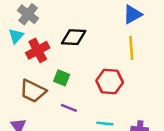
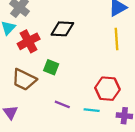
red hexagon: (110, 81) -> (107, 89), moved
purple line: (69, 108) -> (62, 104), moved

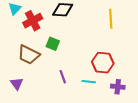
purple line: (62, 104) -> (63, 77), turned 48

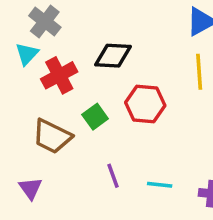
green square: (53, 44) -> (95, 117), turned 32
red hexagon: (103, 63) -> (145, 104), moved

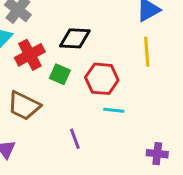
green square: (95, 117) -> (60, 74), moved, turned -30
cyan line: (160, 185) -> (114, 110), moved

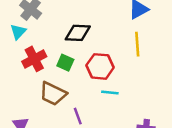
red cross: (30, 55) -> (34, 59), moved
brown trapezoid: (24, 106) -> (53, 94), moved

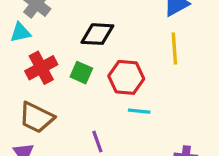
cyan triangle: (18, 32) -> (20, 32), turned 35
brown trapezoid: (53, 94) -> (36, 117), moved

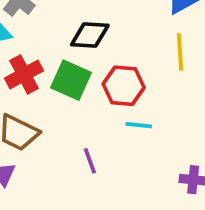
green square: (81, 73) -> (71, 80), size x1.5

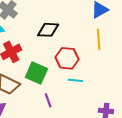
green square: (71, 80) -> (36, 73), moved

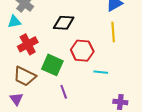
cyan line: (75, 80) -> (101, 72), moved

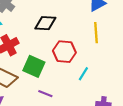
cyan line: (101, 72) -> (83, 74), turned -64
purple line: (64, 92) -> (45, 94), turned -48

